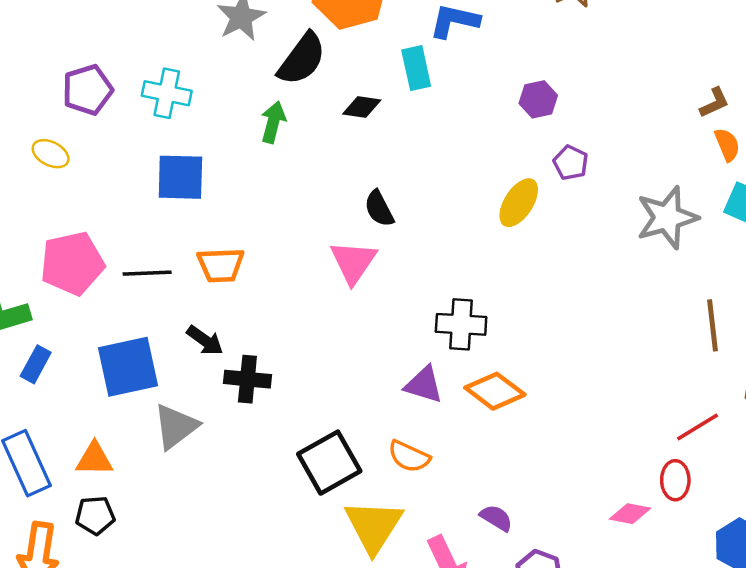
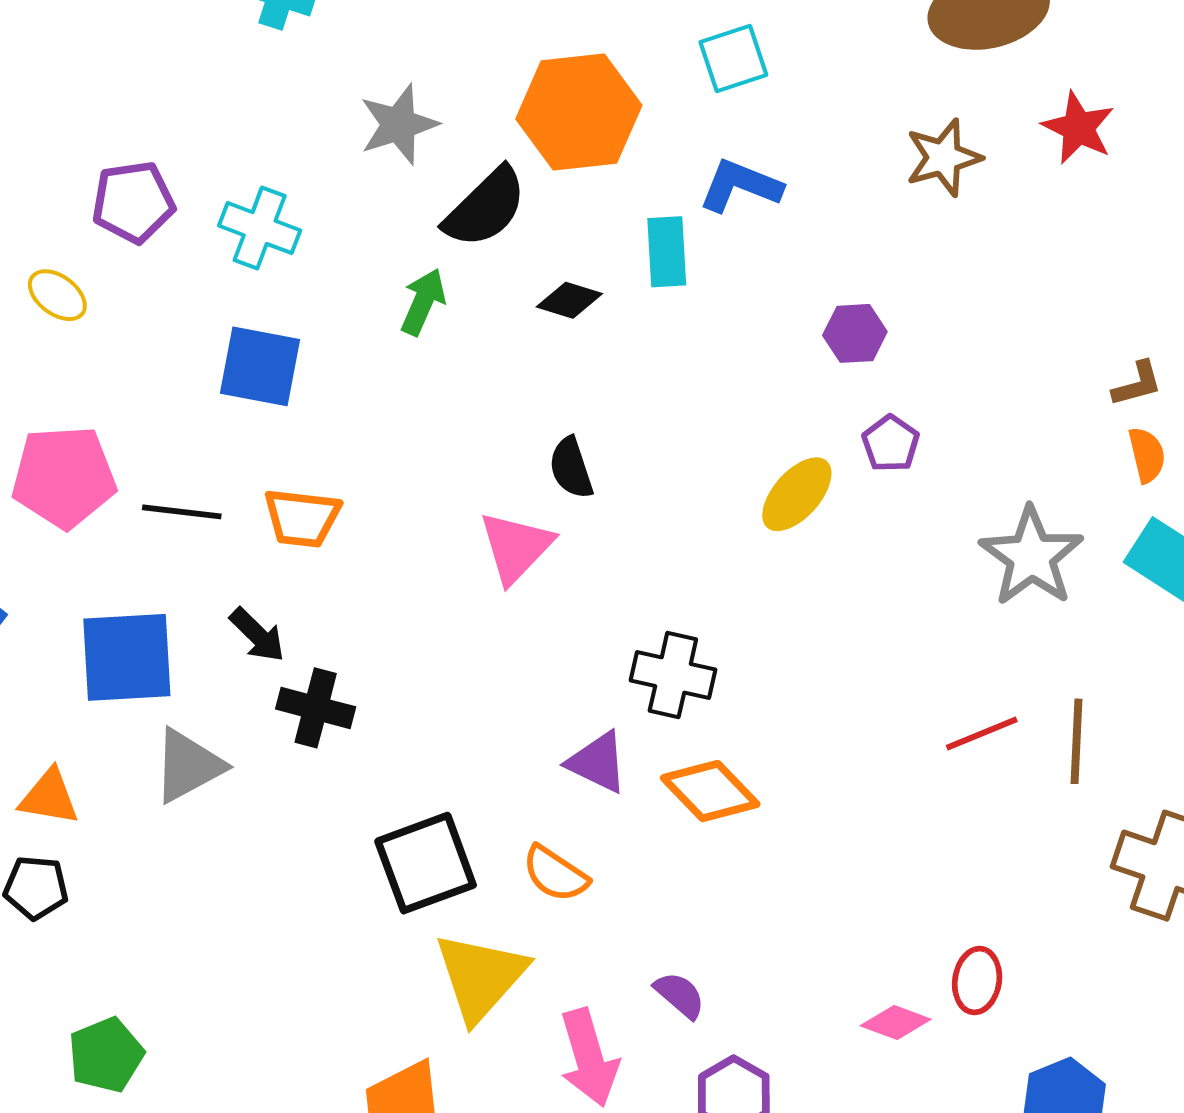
gray star: (667, 218) -> (1031, 556), turned -30
red line: (698, 427) -> (982, 734), moved

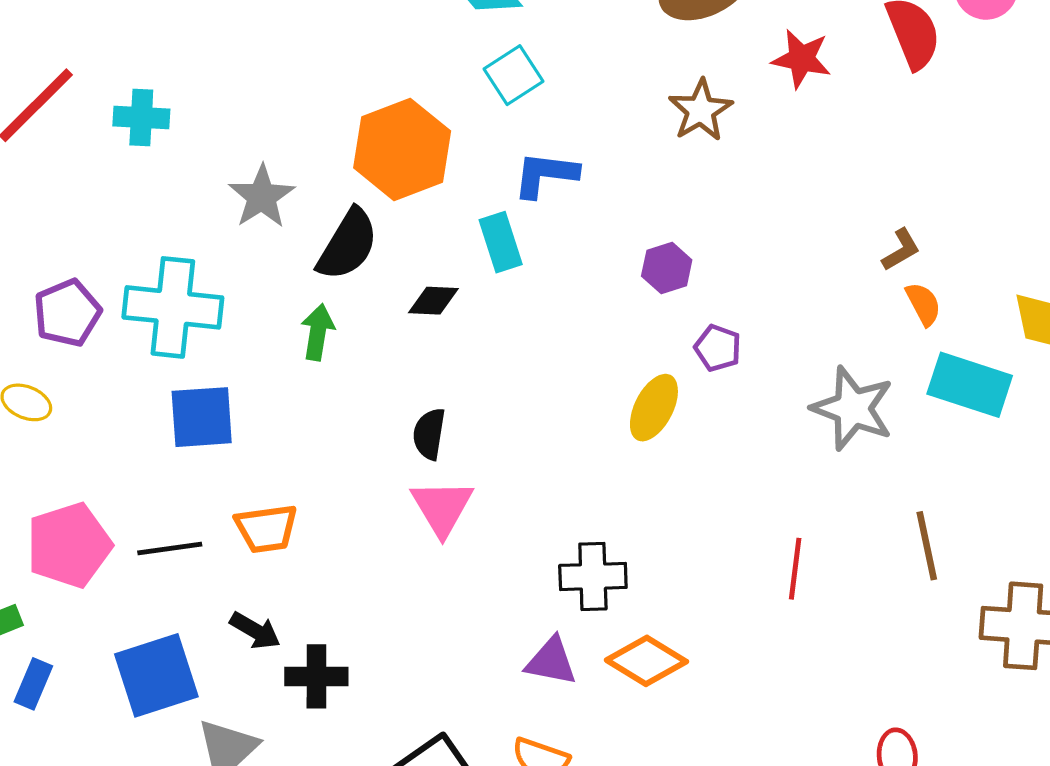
cyan cross: (260, 228) -> (173, 307), size x1.5
black semicircle: (571, 468) -> (429, 434), moved, turned 42
red line: (982, 734) -> (795, 569), moved, turned -46

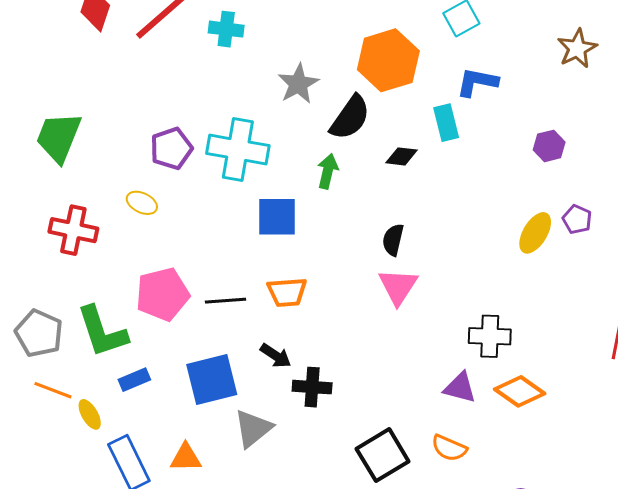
purple pentagon: (718, 348) -> (577, 219), moved
blue square: (202, 417) -> (277, 217), moved
blue rectangle: (33, 684) -> (134, 380), turned 40

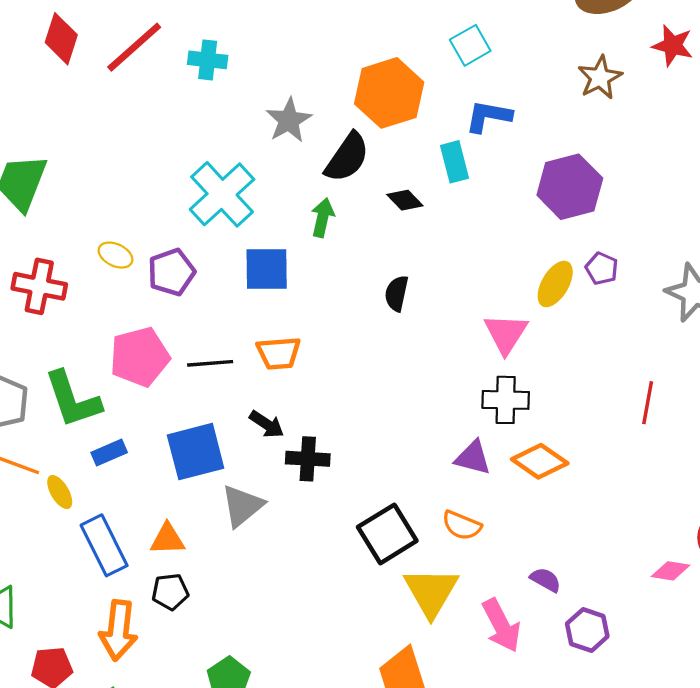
purple hexagon: (549, 146) -> (570, 187), size x1.8
purple pentagon: (171, 148) -> (171, 272), moved
cyan cross: (238, 149) -> (222, 194), turned 38
black diamond: (401, 156) -> (405, 200), turned 40
pink triangle: (398, 287) -> (506, 334), moved

